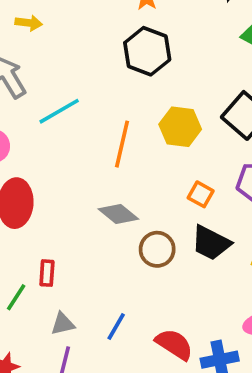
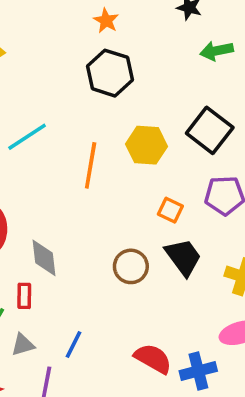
gray diamond: (118, 214) -> (44, 258), moved, turned 48
black trapezoid: (211, 243) -> (183, 257), turned -150
gray triangle: (63, 324) -> (23, 345), moved
blue line: (116, 327) -> (73, 344), moved

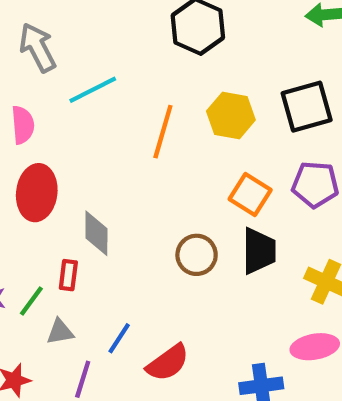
black square: (210, 130) -> (307, 107), turned 30
orange square: (170, 210) -> (250, 194), size x1.4
black trapezoid: (183, 257) -> (259, 251), turned 30
red semicircle: (153, 359) -> (168, 363), moved, turned 108

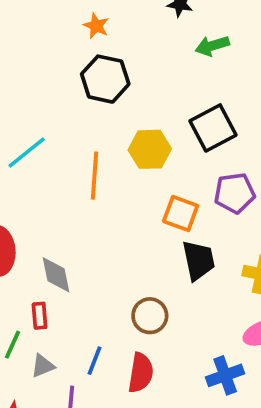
brown circle: (197, 255) -> (150, 316), moved
red semicircle: (168, 363) -> (141, 373), turned -33

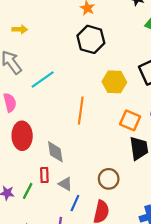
orange line: (94, 176) -> (81, 110), moved
gray triangle: (43, 366) -> (65, 184), moved, turned 48

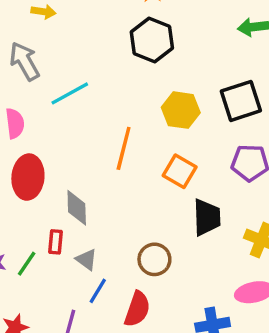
orange square: (130, 120) -> (180, 171), moved

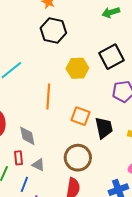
orange square: (180, 171) -> (81, 116), moved
brown circle: (154, 259) -> (78, 158), size x1.4
blue line: (98, 291) -> (24, 184), moved

